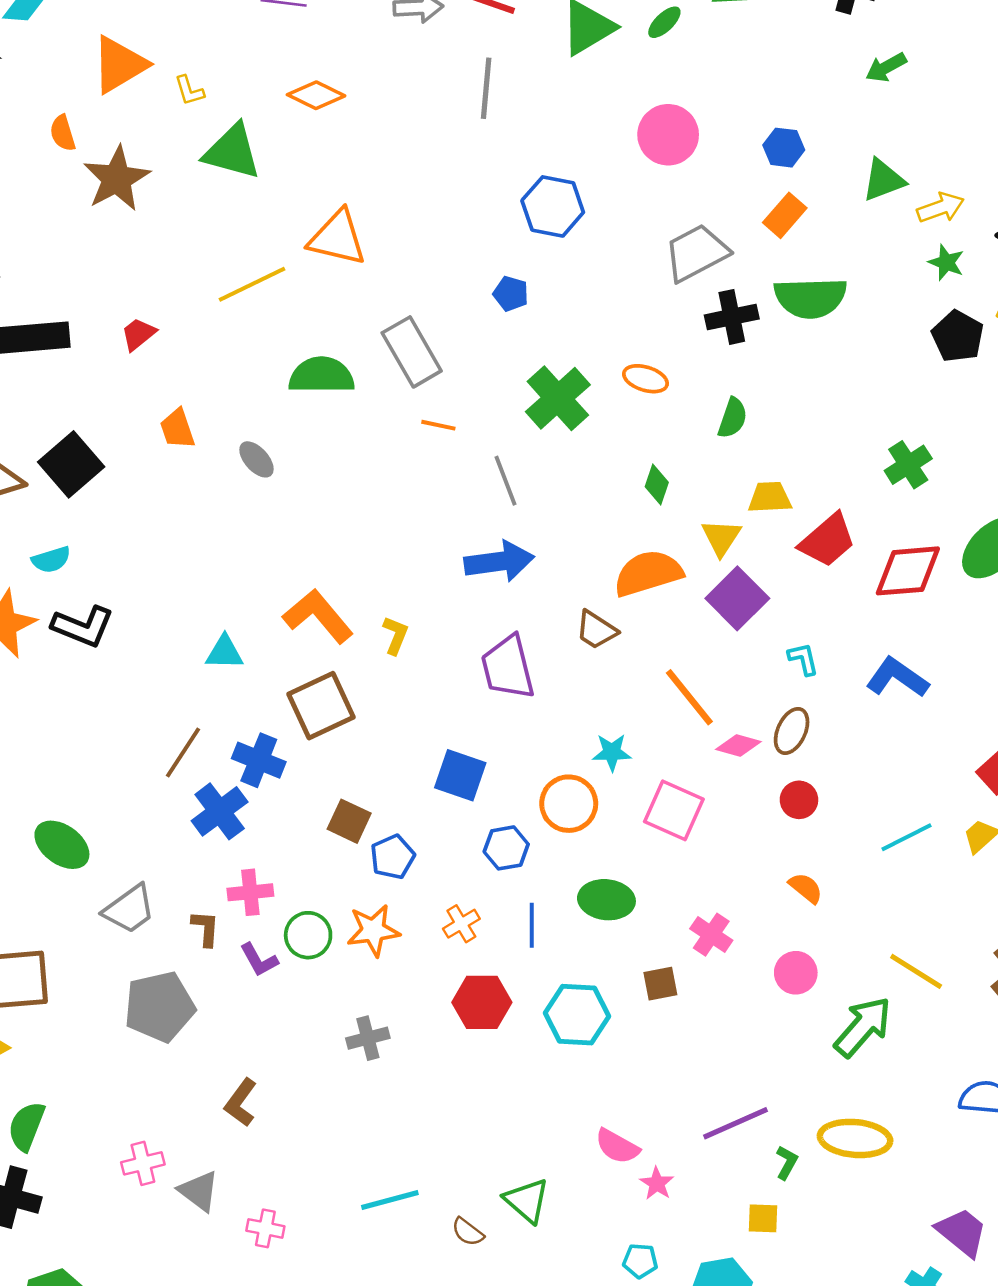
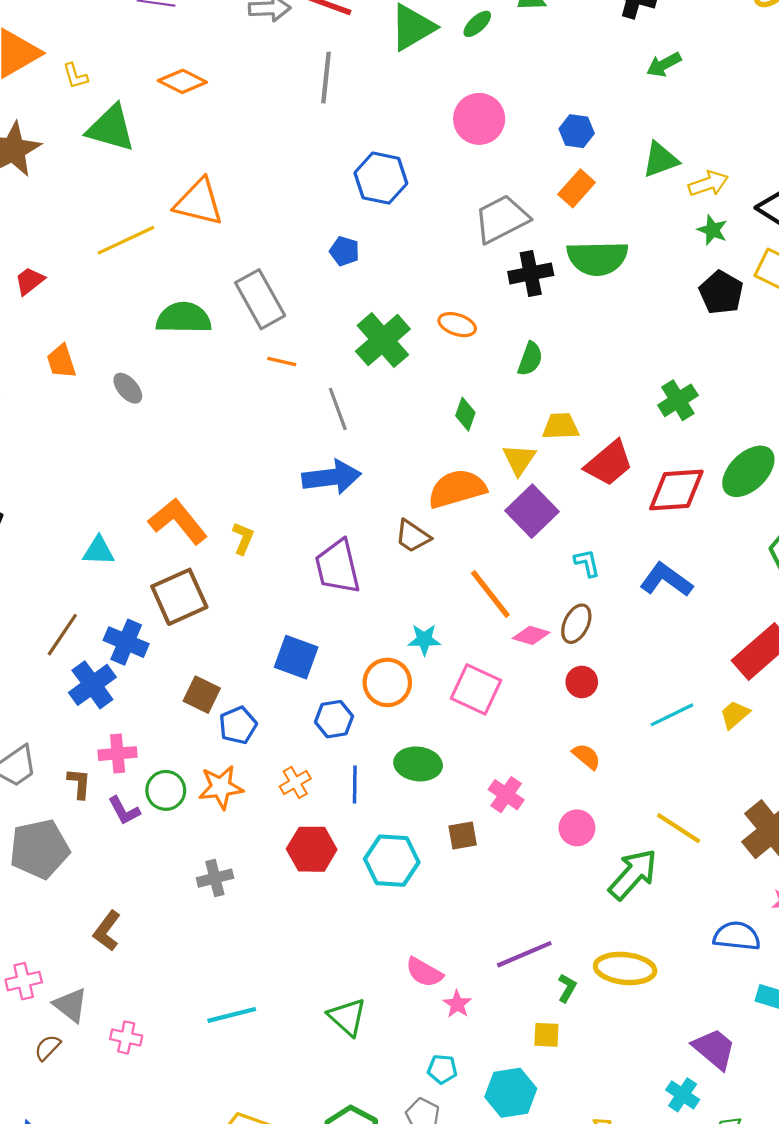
brown semicircle: (468, 1232) -> (48, 1048), moved, turned 96

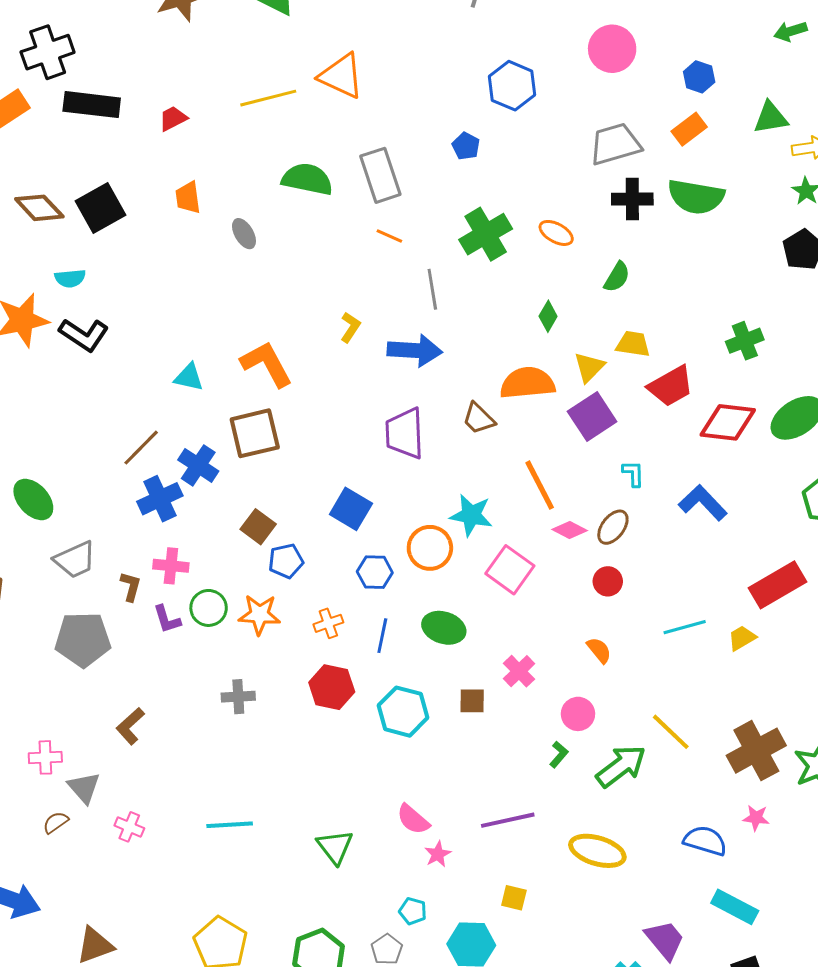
yellow L-shape: (243, 538) -> (350, 327), moved
cyan star: (424, 640) -> (471, 515), size x1.4
green L-shape: (567, 988) -> (559, 754), moved

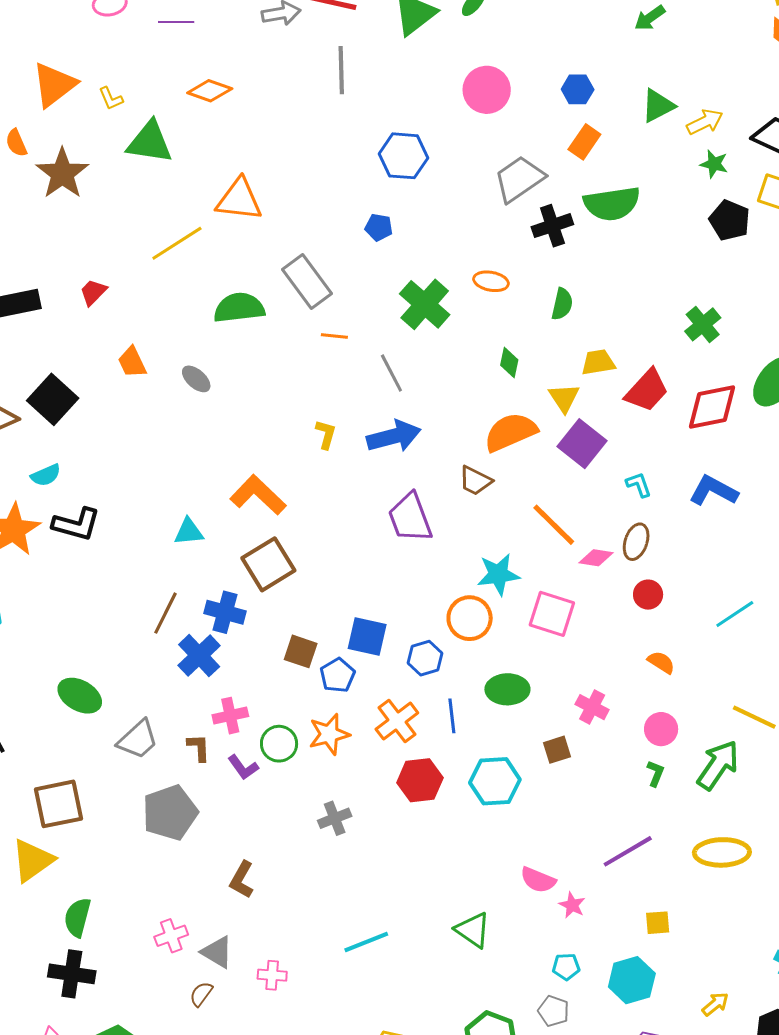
blue square: (351, 509) -> (367, 636), moved
orange cross: (328, 623) -> (397, 721), size x1.5

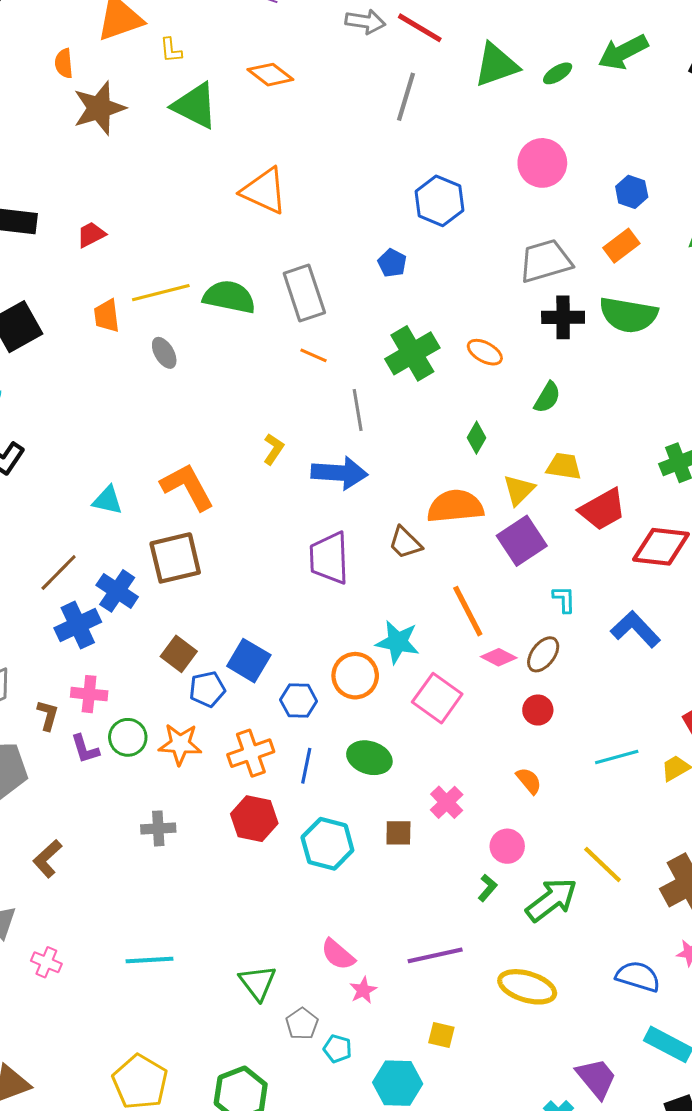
yellow line: (177, 243) -> (161, 293), moved
gray pentagon: (554, 1011) -> (302, 1024), moved

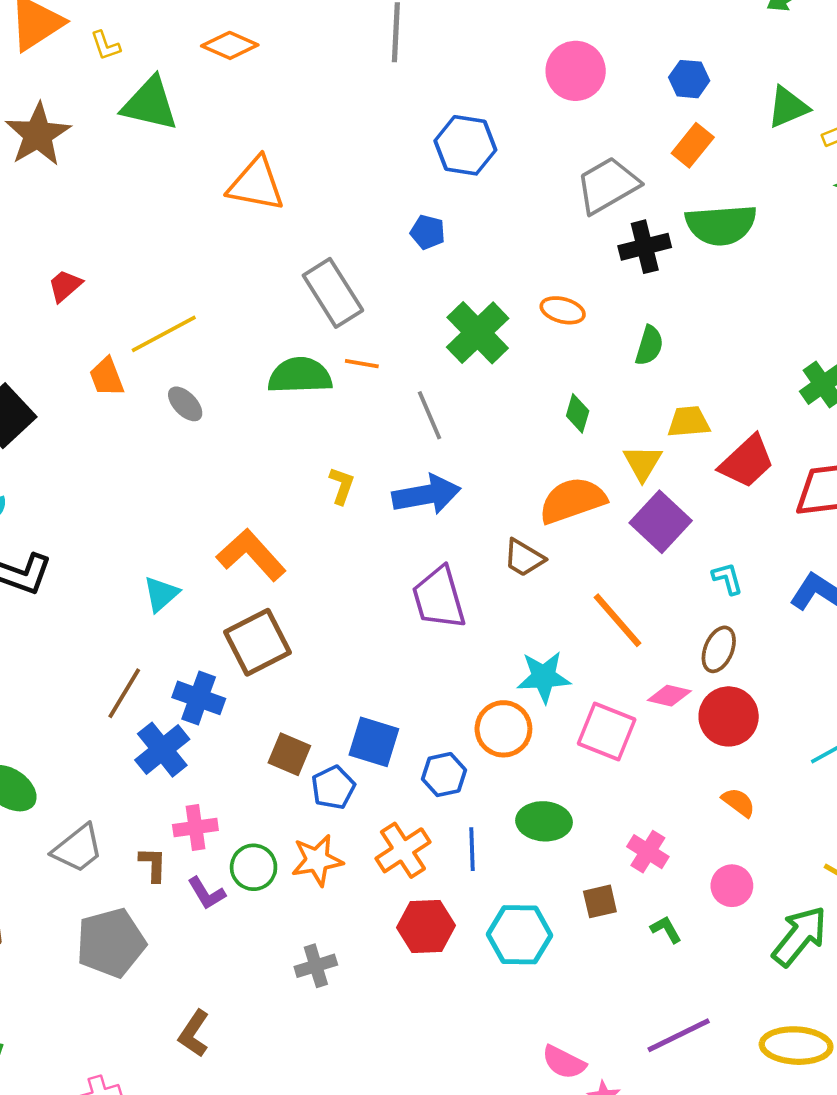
green semicircle: (229, 297) -> (300, 376), moved
cyan triangle: (108, 500) -> (161, 594), turned -40
pink diamond: (499, 657) -> (669, 696), moved
red circle: (538, 710) -> (729, 716), size x1.6
green L-shape: (488, 888) -> (666, 929), moved, turned -56

